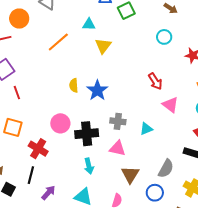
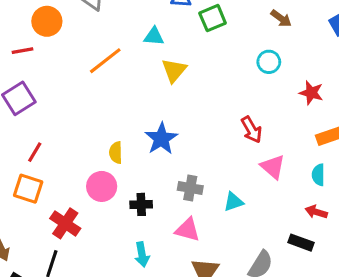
yellow semicircle: (74, 85) -> (116, 153), moved
red line: (17, 93) -> (35, 152), moved, turned 48
black cross: (87, 134) -> (141, 204), size x0.6

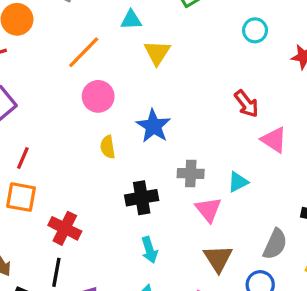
pink circle: (102, 186) -> (98, 96), moved
black cross: (141, 204) -> (142, 198), size x1.4
pink triangle: (188, 230) -> (208, 209), moved, turned 44

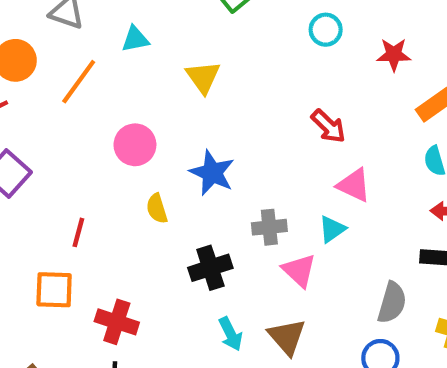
cyan triangle: (131, 20) -> (135, 39), moved
orange line: (84, 52) -> (79, 82), moved
pink triangle: (274, 140) -> (354, 185), moved
red line: (23, 158) -> (78, 232), moved
brown triangle: (218, 258) -> (287, 337), moved

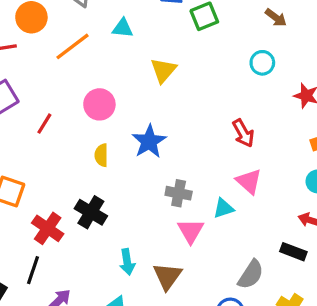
red line: (78, 232) -> (44, 124), moved
black cross: (210, 268) -> (91, 212), moved, turned 32

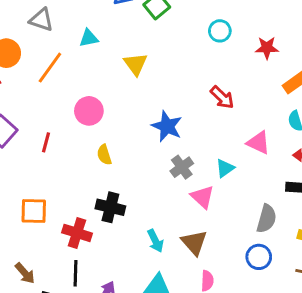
blue star: (149, 141) -> (167, 126), moved
pink triangle: (249, 181) -> (258, 143), moved
gray cross: (179, 193) -> (182, 167), turned -30

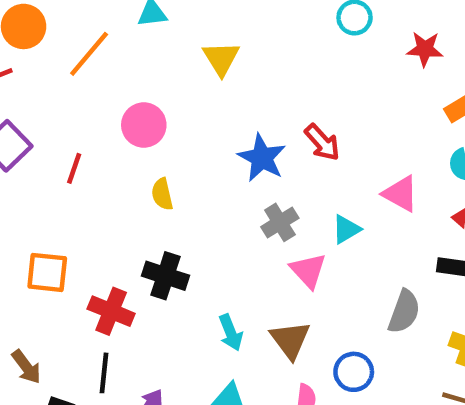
red arrow: (222, 97) -> (322, 142), moved
blue circle: (259, 257) -> (354, 372), moved

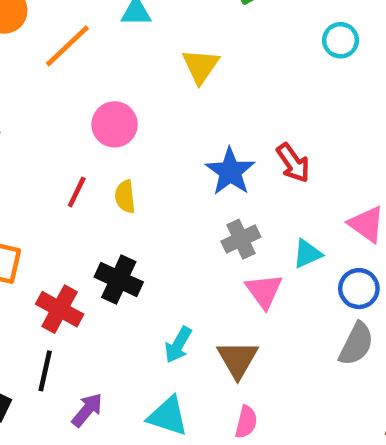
red line: (74, 168) -> (77, 192), moved
cyan arrow: (231, 333) -> (178, 345), turned 45
blue circle: (354, 372) -> (359, 289), moved

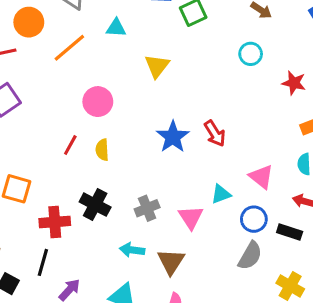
gray cross: (241, 239) -> (147, 208), moved
red cross: (60, 309) -> (55, 222), turned -36
cyan arrow: (178, 345) -> (132, 250), turned 65

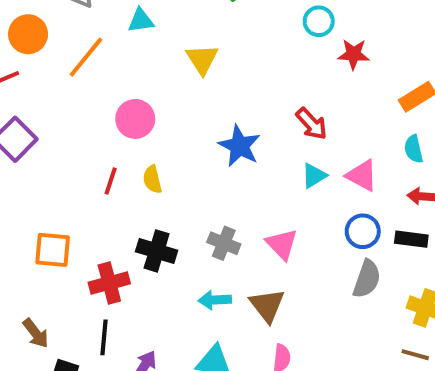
red star: (294, 83) -> (354, 54), moved
red arrow: (215, 133) -> (312, 124), moved
cyan triangle: (221, 194) -> (314, 176), moved
gray cross: (147, 208) -> (224, 243), turned -35

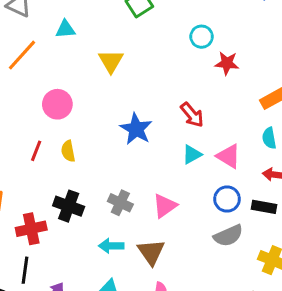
pink triangle: (282, 244) -> (165, 206), turned 36
gray semicircle: (367, 279) -> (228, 236), turned 44

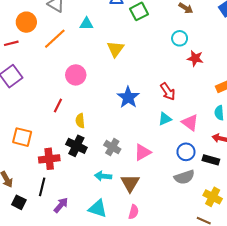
yellow semicircle: (68, 151) -> (80, 121), moved

